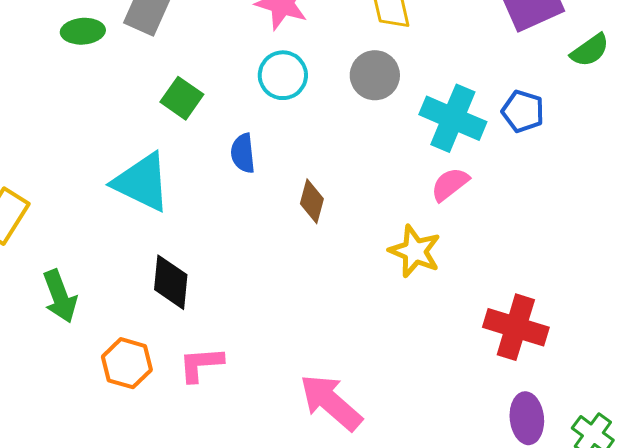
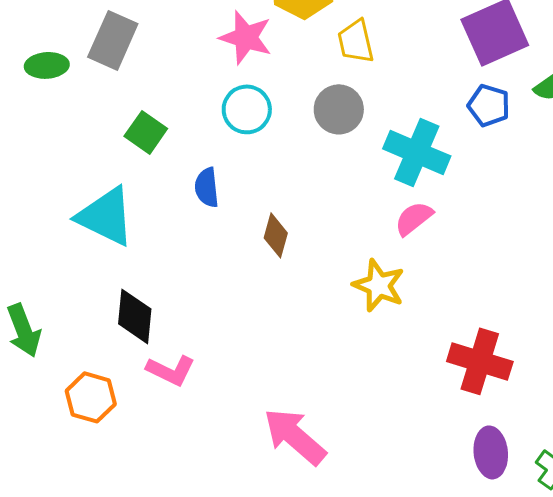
blue pentagon: (523, 111) -> (489, 105), moved
pink L-shape: (201, 364) -> (171, 370), moved, turned -150

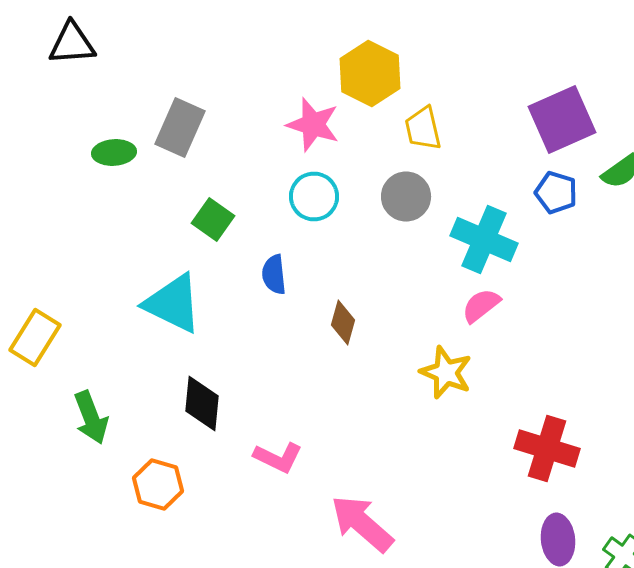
pink L-shape: (171, 370) -> (278, 458), moved

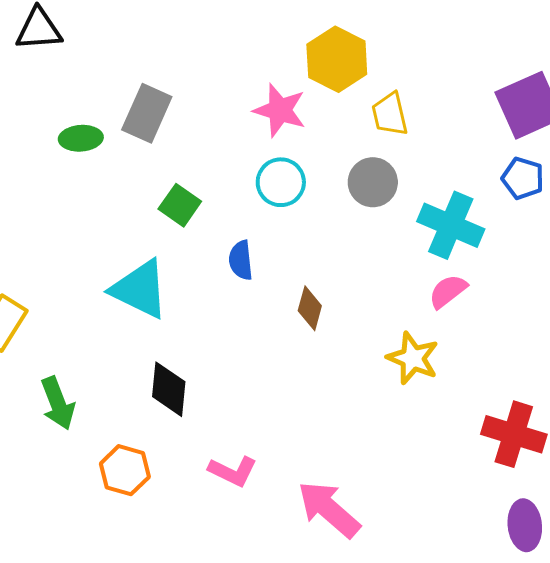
pink L-shape: (278, 458) -> (233, 471), moved

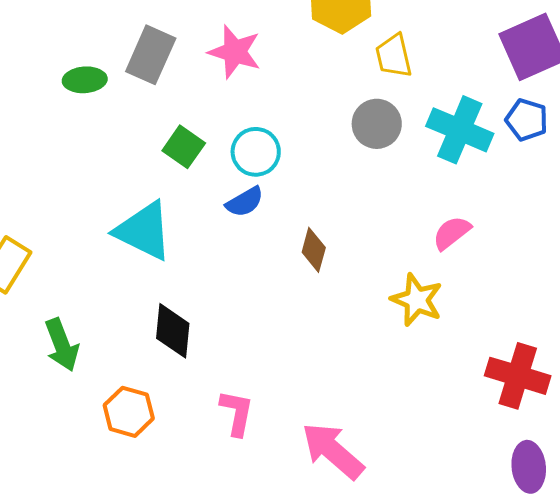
pink star: (280, 110) -> (235, 52), moved
cyan circle: (281, 182) -> (256, 152), moved
cyan cross: (451, 225) -> (460, 130), moved
blue semicircle: (241, 260) -> (245, 202), turned -114
pink L-shape: (233, 471) -> (237, 413), turned -105

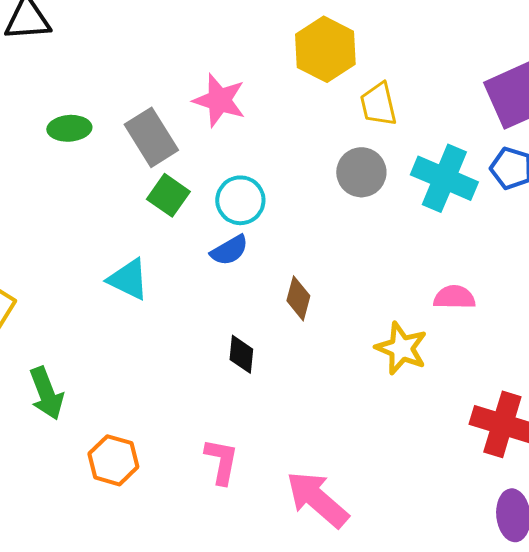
gray rectangle: (151, 55) -> (151, 137), moved, turned -56
cyan triangle: (144, 231) -> (128, 279), size x0.7
pink semicircle: (452, 233) -> (454, 297), moved, turned 39
black diamond: (173, 331) -> (241, 354), moved, size x0.7

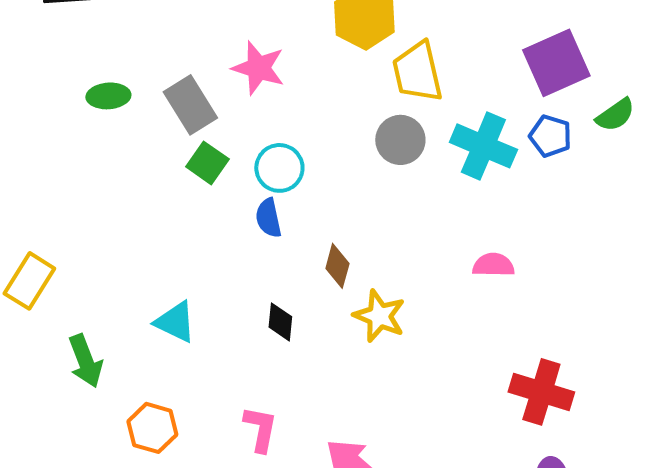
yellow trapezoid: (378, 104) -> (417, 72), size x1.4
blue semicircle: (229, 250) -> (268, 218), turned 108
cyan triangle: (128, 279) -> (175, 322), moved
yellow star: (401, 348) -> (379, 316), moved

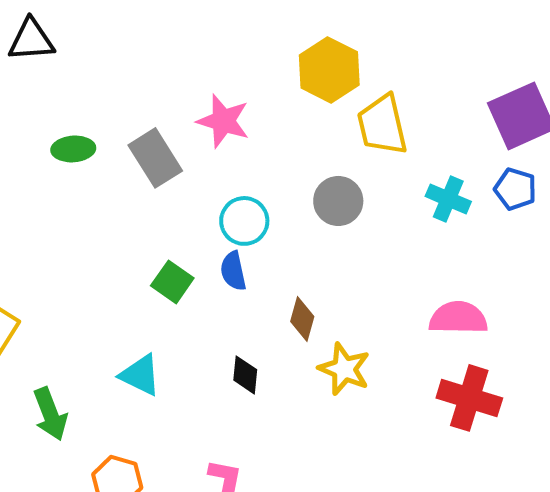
gray circle: (400, 140) -> (338, 201), moved
cyan cross: (483, 146) -> (448, 199), size x0.7
green square: (207, 163) -> (172, 282), moved
pink semicircle: (493, 265) -> (458, 318), size x1.4
red cross: (541, 392) -> (469, 398), moved

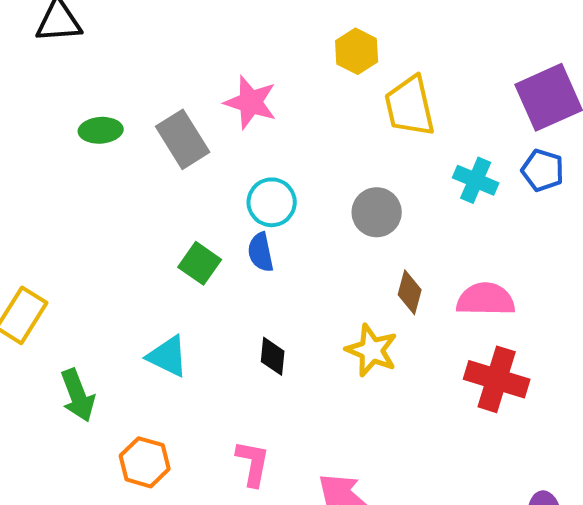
yellow hexagon: (329, 70) -> (357, 51), size x0.7
gray circle: (338, 201) -> (377, 212), moved
brown diamond: (302, 319) -> (410, 292), moved

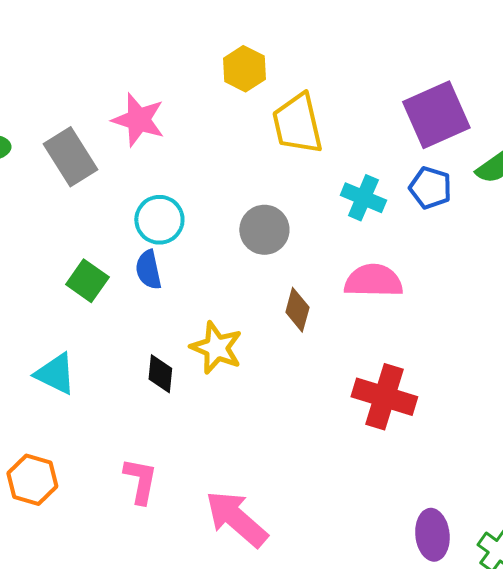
pink semicircle: (486, 299) -> (373, 281), moved
yellow star: (372, 350) -> (216, 348), moved

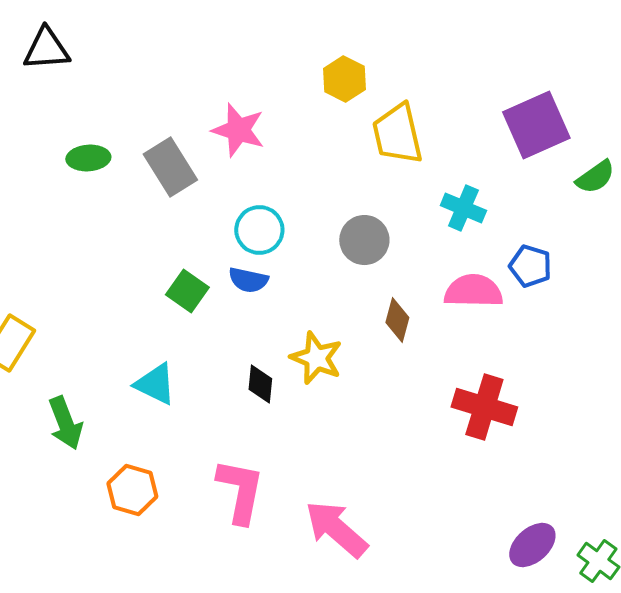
blue pentagon: (430, 188) -> (530, 266), moved
blue semicircle: (148, 270) -> (248, 280), turned -66
pink L-shape: (140, 481) -> (240, 491), size x1.4
purple ellipse: (432, 535) -> (532, 545), turned 54

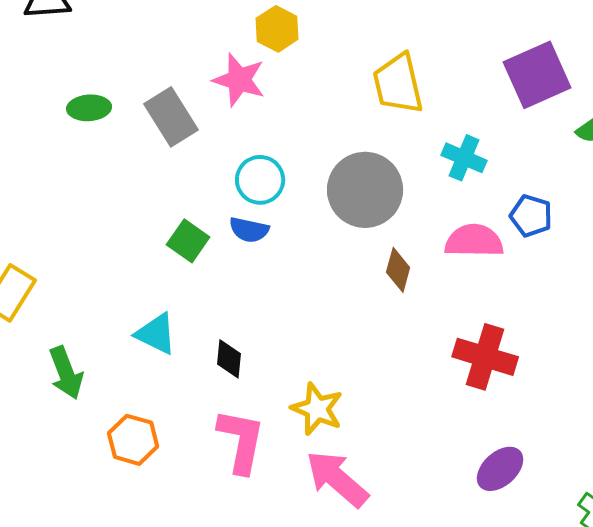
yellow hexagon: (344, 79) -> (277, 29), moved
gray circle: (364, 240) -> (365, 190), size x1.5
yellow star: (316, 358) -> (317, 409), moved
black diamond: (260, 384) -> (229, 359), moved
purple ellipse: (532, 545) -> (500, 469), moved

